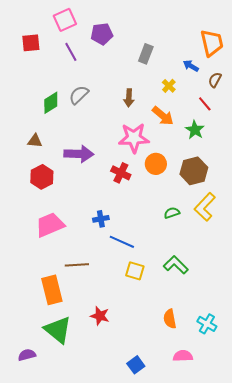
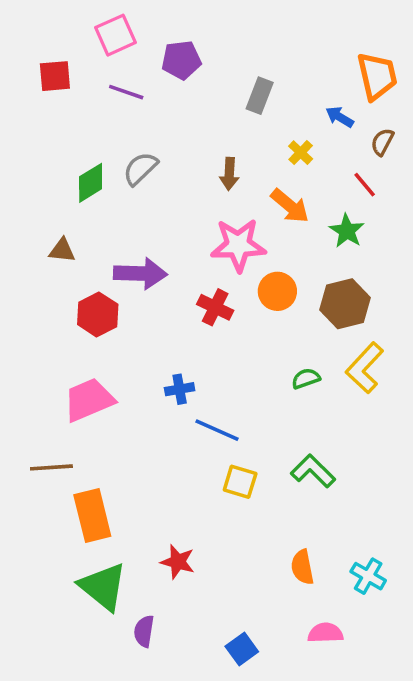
purple line: (71, 52) -> (126, 92), turned -42
red hexagon: (42, 177) -> (98, 314), moved
brown line: (77, 265) -> (51, 467), moved
purple semicircle: (27, 355) -> (144, 631), moved, turned -66

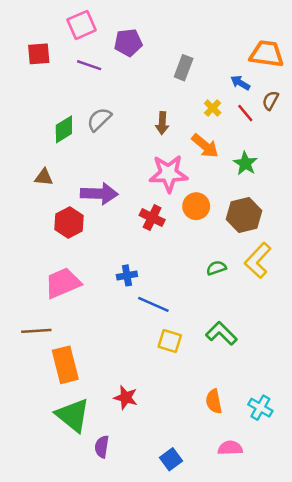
orange trapezoid: (377, 76) -> (267, 54), turned -69
red line: (365, 185) -> (245, 113), moved

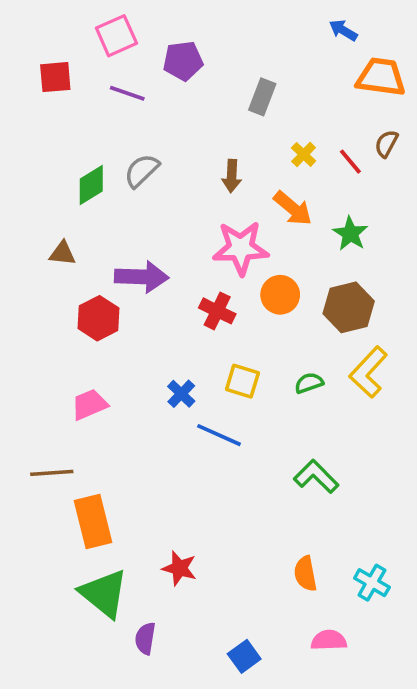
blue arrow: (240, 83) -> (343, 30), moved
blue cross: (127, 275) -> (181, 394), turned -36
pink trapezoid: (63, 283) -> (89, 405), size x0.7
yellow square: (170, 341) -> (242, 381), moved

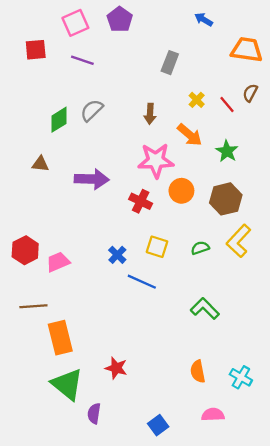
blue arrow: (343, 30) -> (204, 19), moved
purple pentagon: (183, 61) -> (120, 19), moved, turned -30
red hexagon: (98, 318) -> (25, 250), moved

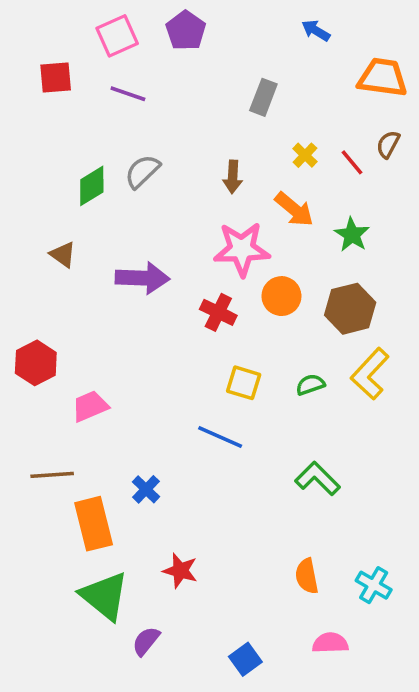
brown triangle: (40, 164) -> (63, 255), turned 30
red hexagon: (25, 250) -> (36, 363), moved
blue cross: (117, 255) -> (146, 489), moved
purple semicircle: (94, 413) -> (146, 641), turned 30

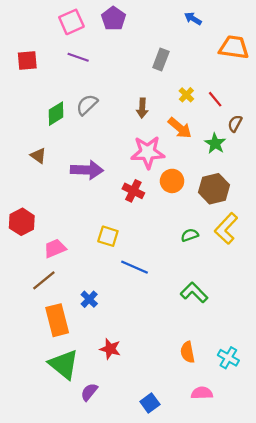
red square: (56, 77) -> (27, 61), moved
brown semicircle: (388, 144) -> (235, 124), moved
yellow square: (244, 383) -> (108, 236), moved
brown line: (52, 475) -> (44, 280), moved, turned -35

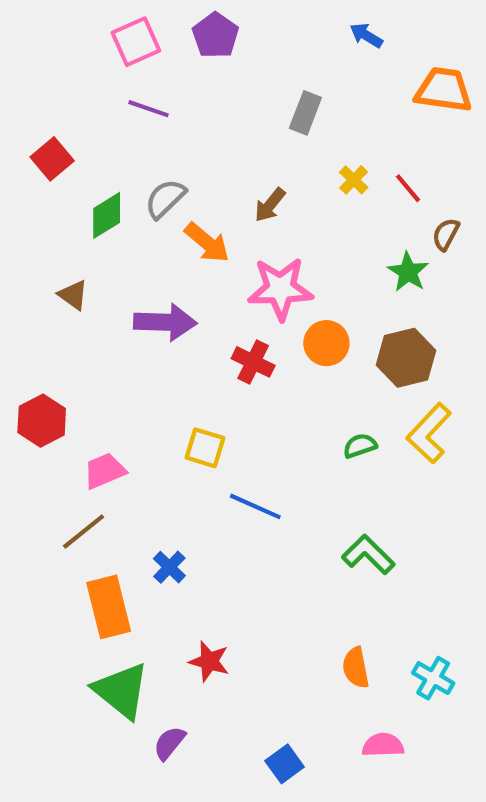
red square: (27, 61) -> (52, 159), moved, turned -35
brown arrow: (142, 108) -> (270, 205), turned 36
orange arrow: (180, 128) -> (207, 243), moved

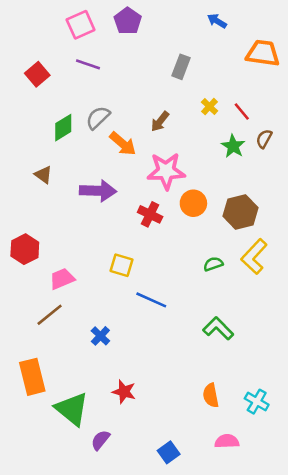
red square: (52, 159) -> (37, 74), moved
green star: (408, 272) -> (233, 146), moved
orange rectangle: (109, 607) -> (32, 377), moved

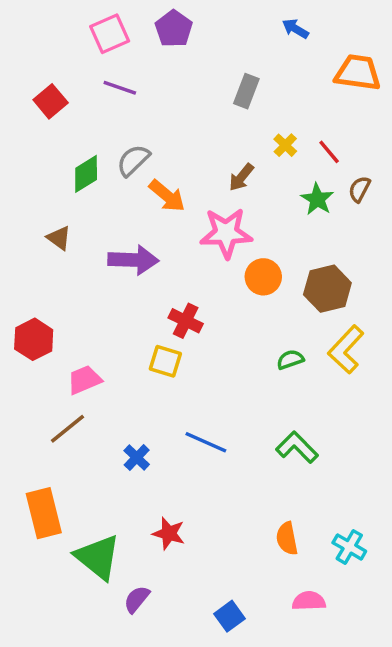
brown arrow: (160, 121) -> (241, 177), moved
red cross: (150, 214) -> (186, 321), moved
blue line: (151, 300) -> (206, 442), moved

